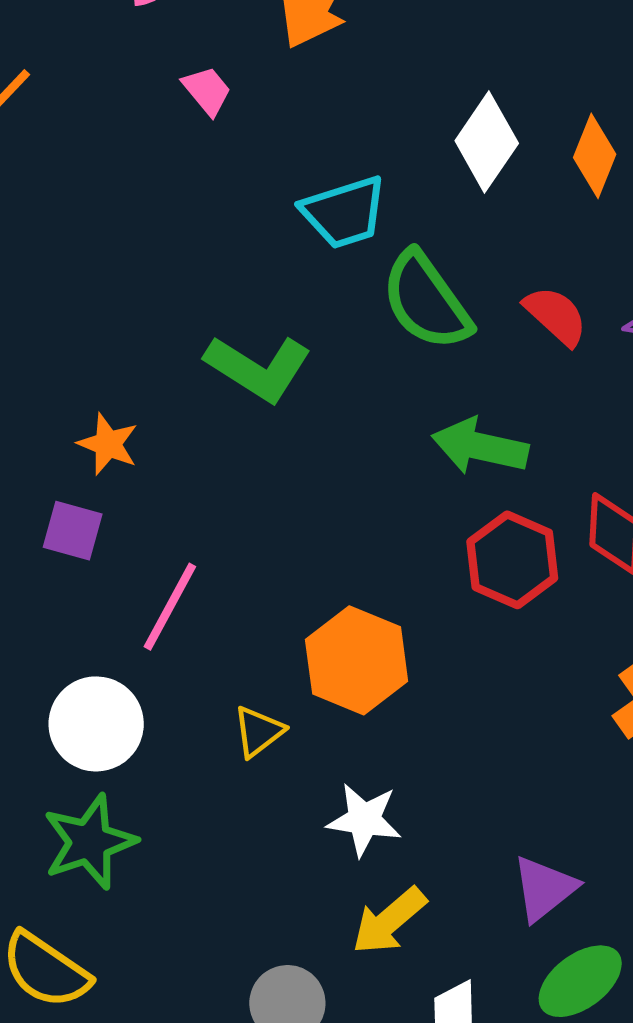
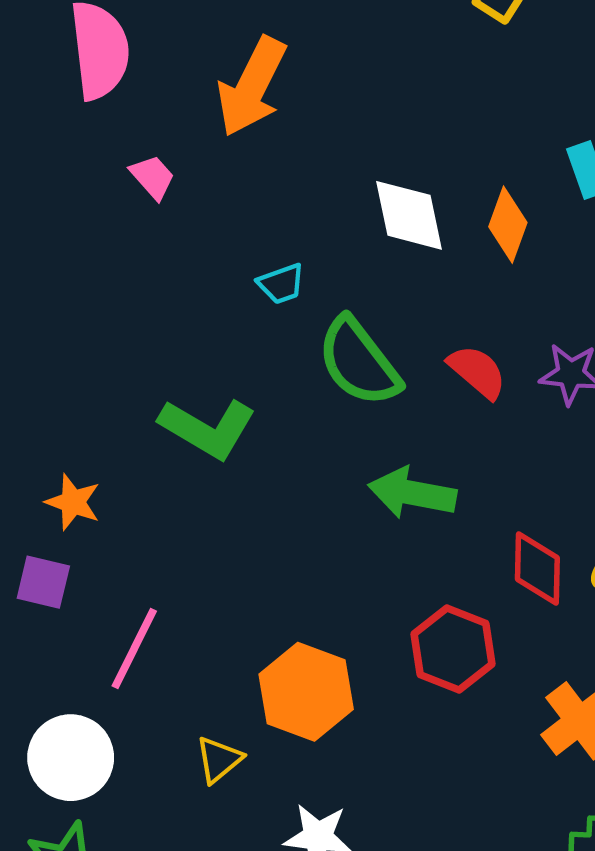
white diamond: (487, 142) -> (409, 215), turned -44
cyan trapezoid: (344, 212) -> (281, 284), size x0.6
red hexagon: (512, 560) -> (453, 649), moved

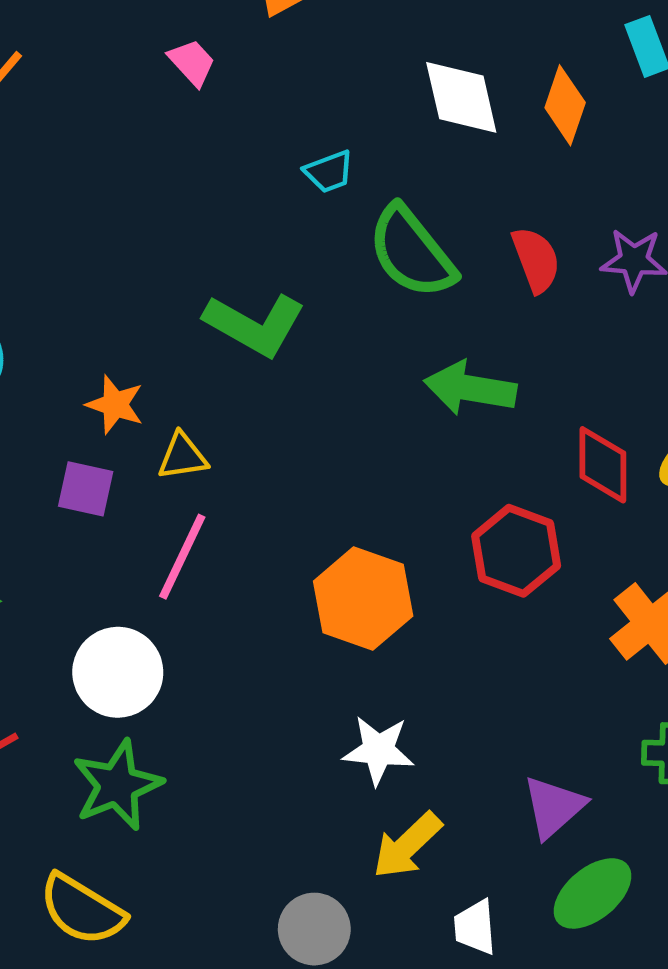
red semicircle: (477, 372) -> (536, 260), turned 30
yellow triangle: (219, 760) -> (183, 456), moved, turned 32

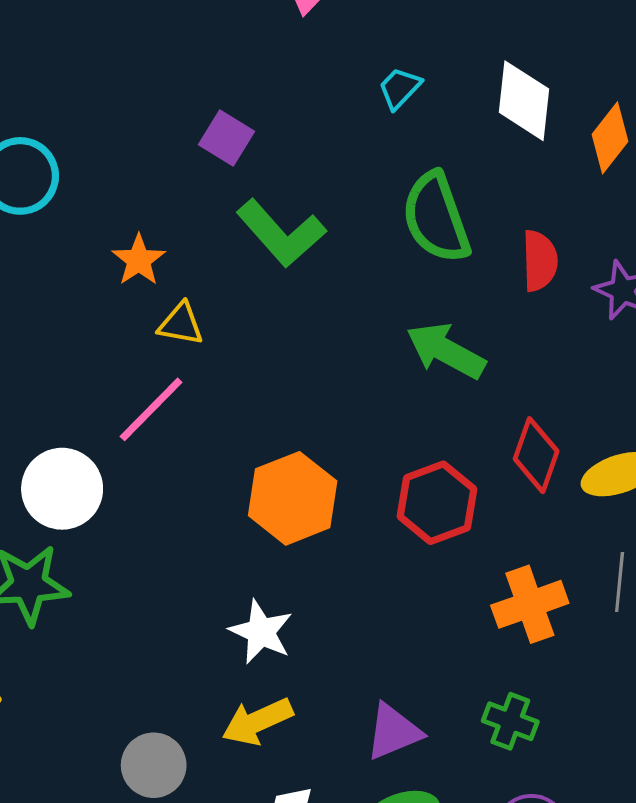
cyan trapezoid: (329, 172) -> (400, 88), moved, turned 135
purple square: (86, 489) -> (226, 138), moved

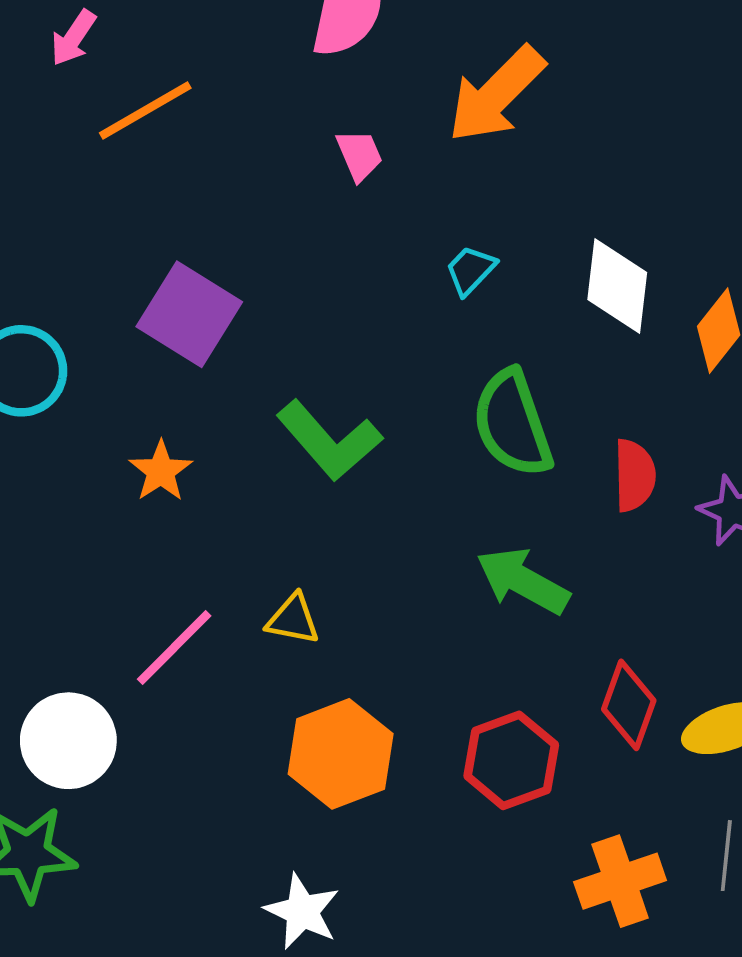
purple square: (226, 138) -> (189, 314), moved, size x1.6
yellow triangle: (181, 324) -> (293, 619), moved

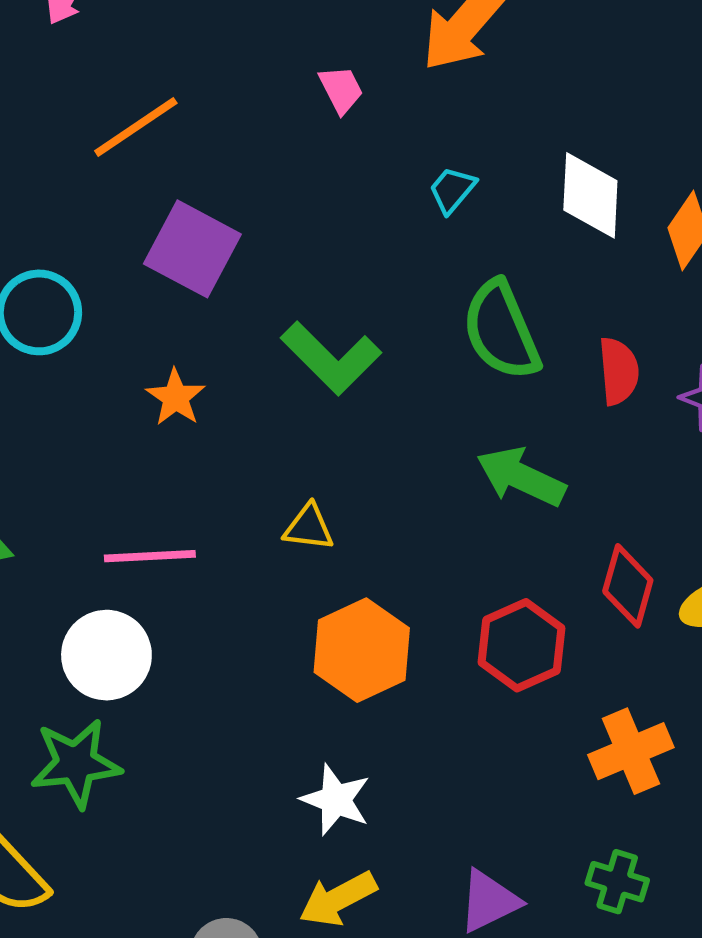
orange line: (145, 110) -> (136, 127), moved
pink line: (174, 648) -> (150, 556), moved, turned 46

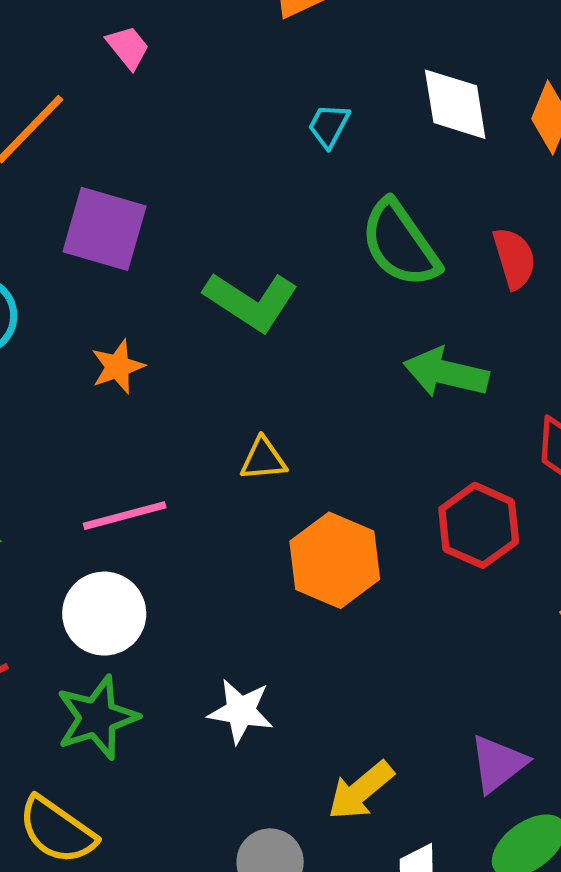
pink trapezoid: (341, 89) -> (128, 47), moved
orange star: (176, 397) -> (118, 367), turned 30
white star: (336, 800) -> (241, 711), moved

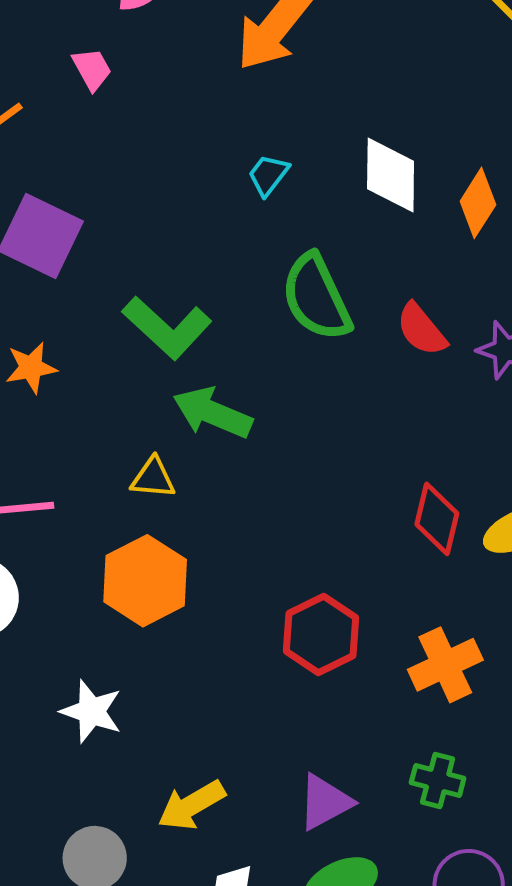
red semicircle: (514, 258) -> (421, 329), turned 148
green arrow: (446, 373) -> (212, 413), moved
red hexagon: (479, 525) -> (321, 634), moved
orange hexagon: (335, 560) -> (145, 581), moved

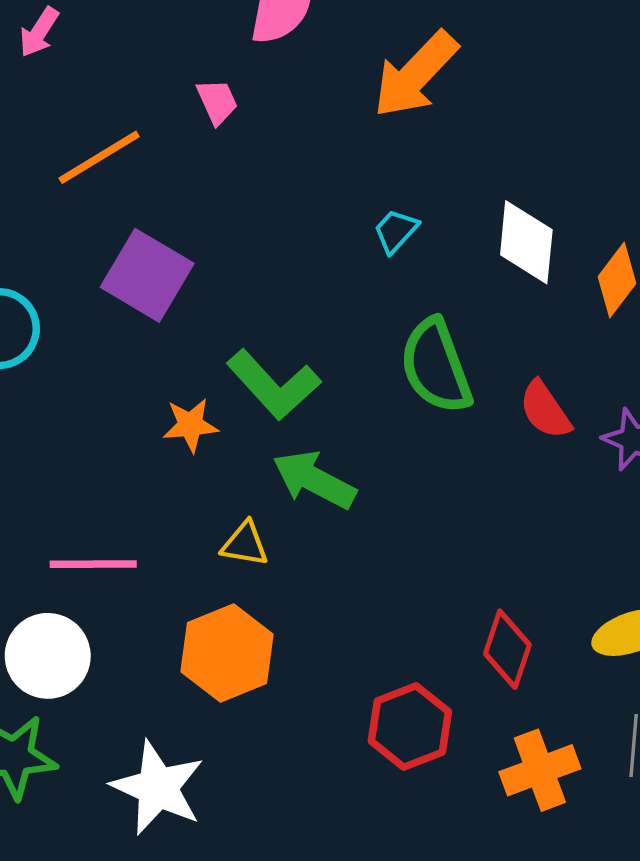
orange star: (31, 368) -> (190, 425), moved
red diamond: (437, 519) -> (507, 649), moved
white star: (91, 711) -> (158, 788), size x1.4

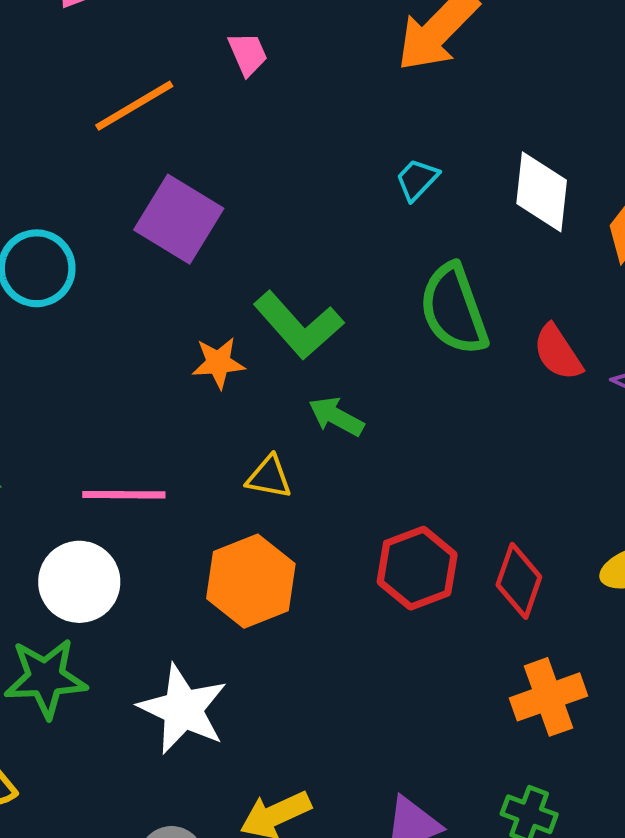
green arrow: (314, 480) -> (336, 417), size x0.7
red hexagon: (410, 726) -> (417, 568), moved

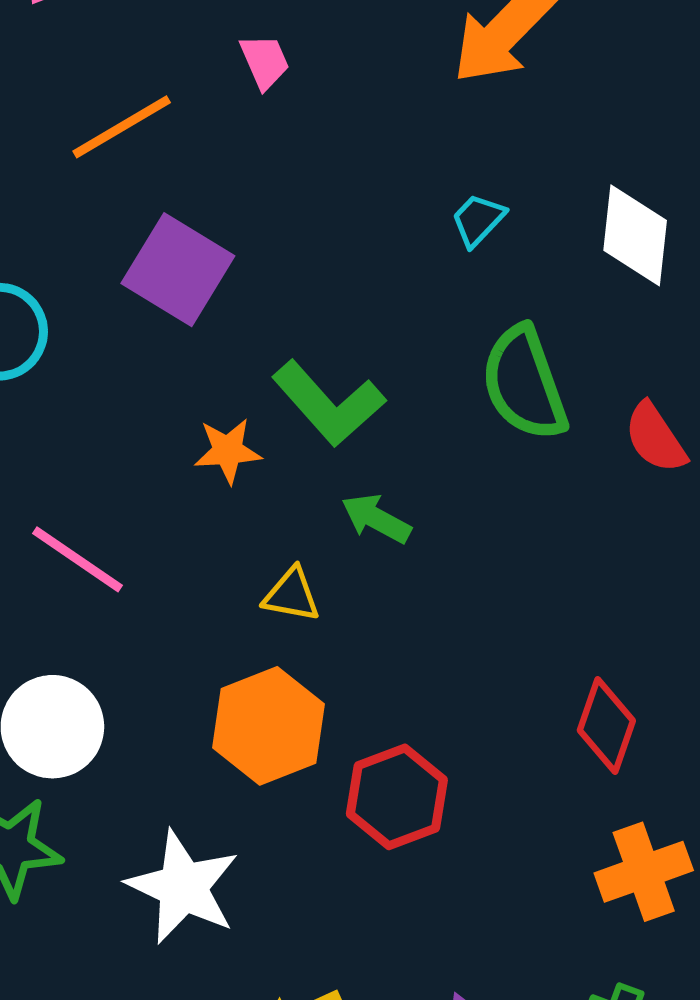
pink line: (124, 495) -> (78, 559), moved, turned 34
red hexagon: (417, 568) -> (397, 797), moved

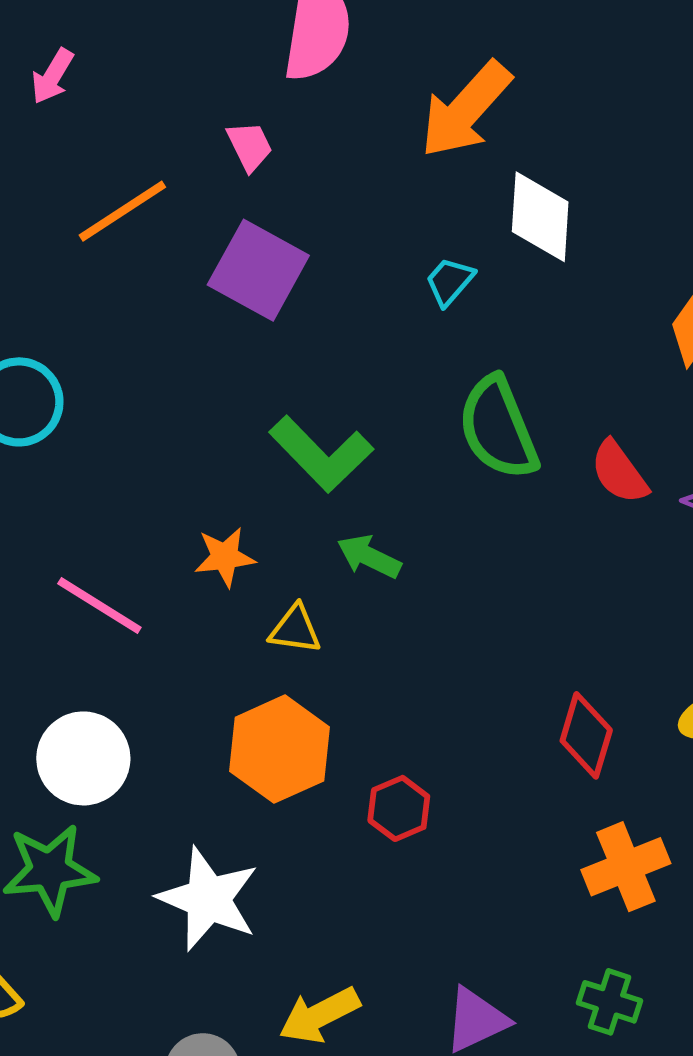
white diamond: (635, 235) -> (540, 217), moved
purple square: (178, 270) -> (258, 270), moved
orange star: (228, 451) -> (225, 557), moved
red hexagon: (397, 797) -> (399, 808), size x0.7

